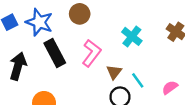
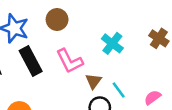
pink L-shape: (92, 53) -> (70, 61), turned 116

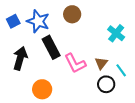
pink L-shape: (70, 61) -> (75, 63), moved

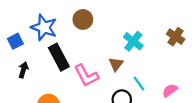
blue square: (13, 21) -> (15, 41), moved
black arrow: (20, 58) -> (23, 70), size x0.6
brown triangle: (101, 63) -> (116, 64), moved

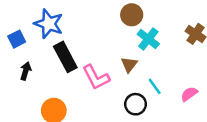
brown circle: (83, 19) -> (132, 15), moved

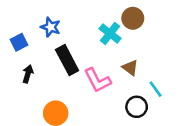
blue star: (49, 24) -> (51, 27), size x0.7
cyan cross: (148, 39) -> (110, 33), moved
brown triangle: (129, 65) -> (130, 68), turned -30

